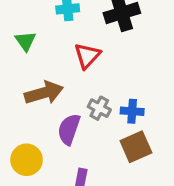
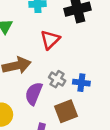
brown square: (136, 147) -> (66, 111), moved

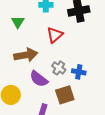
purple semicircle: (34, 94) -> (39, 79), turned -78

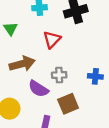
gray cross: (59, 68) -> (59, 75), turned -32
blue cross: (79, 72) -> (95, 76), moved

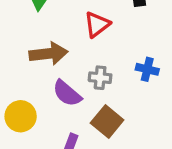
blue cross: (95, 76) -> (147, 69), moved
brown square: (68, 104) -> (107, 122), turned -36

